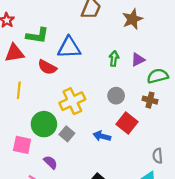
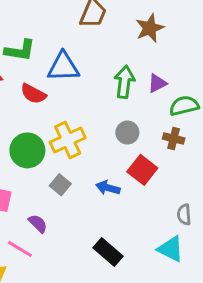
green arrow: (114, 58) -> (124, 82), size x1.5
green circle: (44, 124) -> (27, 150), moved

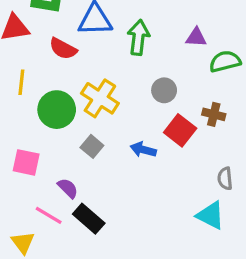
green arrow: (124, 82) -> (138, 37), moved
purple triangle: (157, 83) -> (196, 37), turned 30
brown cross: (174, 139) -> (214, 114), moved
yellow cross: (68, 140) -> (100, 98), turned -32
black rectangle: (108, 252) -> (89, 219), moved

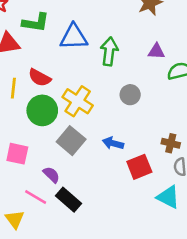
red semicircle: (63, 49) -> (40, 78), moved
brown cross: (214, 114) -> (171, 143), moved
red square: (180, 130) -> (139, 167), moved, turned 30
gray square: (92, 146) -> (71, 141), size x1.5

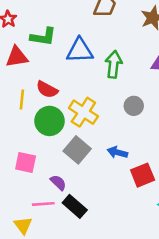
pink line: (36, 197) -> (43, 204), turned -35

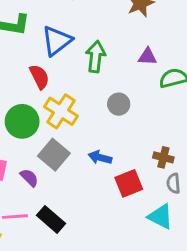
blue triangle: (80, 51) -> (57, 41), turned -36
red semicircle: (47, 90) -> (39, 77), moved, turned -145
purple semicircle: (58, 183) -> (29, 178), moved

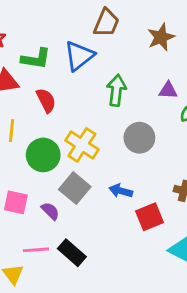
blue triangle: (57, 41) -> (79, 56), moved
red semicircle: (39, 77) -> (46, 100), moved
gray circle: (119, 104) -> (139, 138), size x1.4

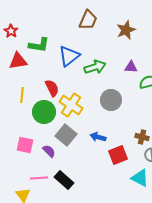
blue triangle: (79, 56) -> (69, 56), moved
green arrow: (116, 90) -> (95, 67), turned 65
red semicircle: (46, 100) -> (52, 88), moved

